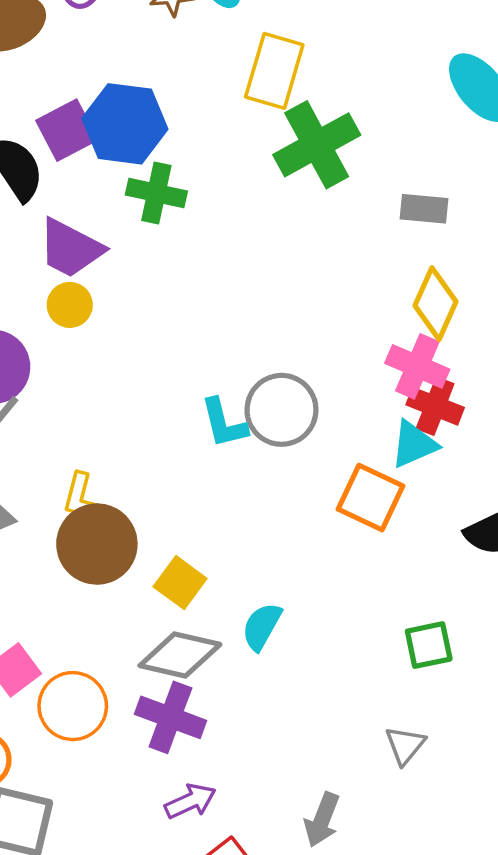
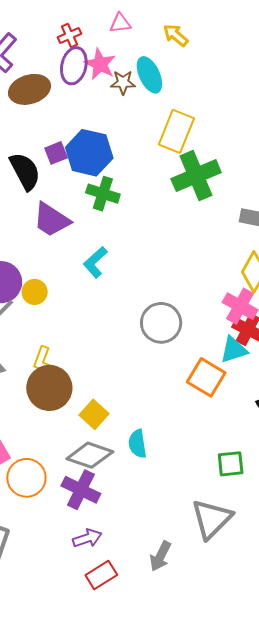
purple square: (67, 130) -> (56, 153), size x0.7
yellow circle: (70, 305) -> (35, 292), moved
cyan L-shape: (224, 423) -> (95, 262), moved, turned 56
cyan semicircle: (262, 626) -> (137, 444), turned -44
gray triangle: (405, 745) -> (212, 519), size x1.8

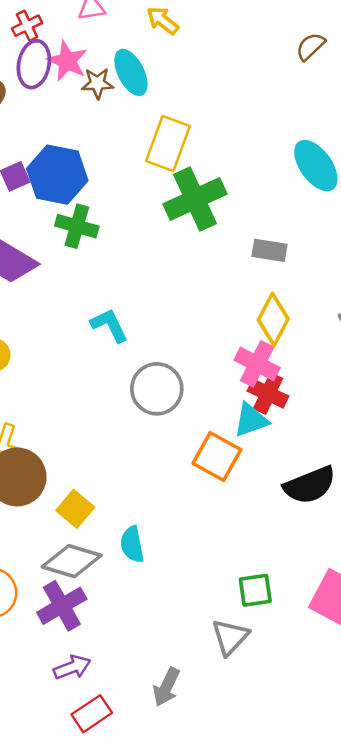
cyan L-shape: (95, 262) -> (109, 325), moved, turned 108
green square: (231, 464) -> (255, 590), moved
purple cross: (81, 490) -> (62, 606), turned 36
gray triangle: (212, 519) -> (230, 637), size x0.7

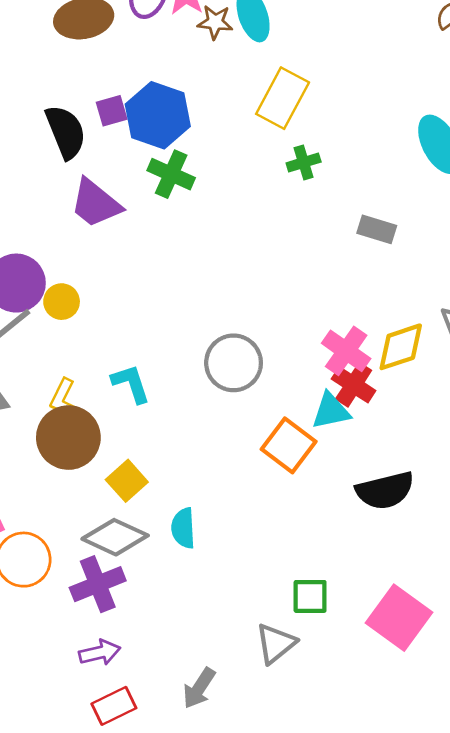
green cross: (195, 199) -> (304, 162), size x0.5
yellow diamond: (273, 319) -> (401, 347), moved, turned 36
cyan L-shape: (109, 325) -> (131, 384), moved

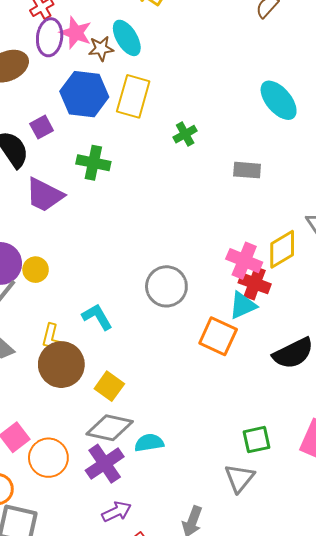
yellow rectangle: (283, 98) -> (133, 96), moved
blue hexagon: (158, 115) -> (84, 94), moved
cyan semicircle: (183, 528) -> (149, 443), moved, turned 96

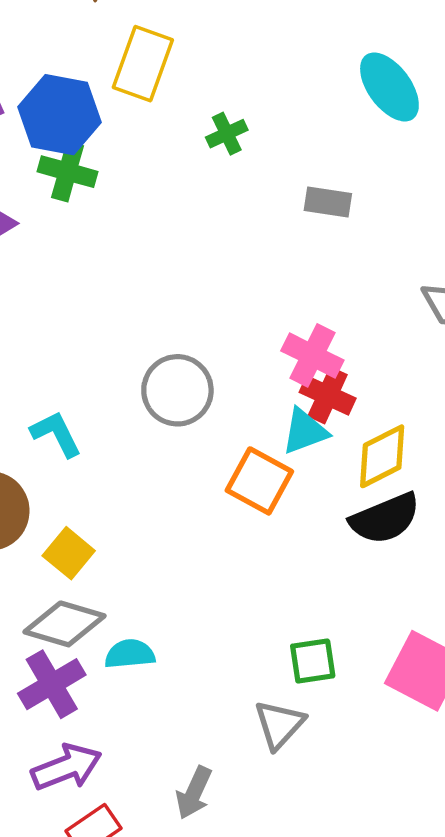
blue hexagon: (84, 94) -> (59, 115), moved
yellow diamond: (282, 249) -> (382, 456), moved
purple arrow: (117, 512) -> (66, 767), size x1.4

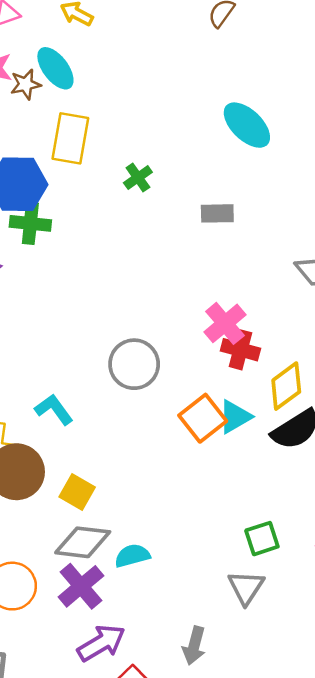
pink cross: (312, 355) -> (225, 323), turned 33
cyan triangle: (305, 431) -> (235, 417), moved
orange square: (259, 481) -> (203, 418), turned 33

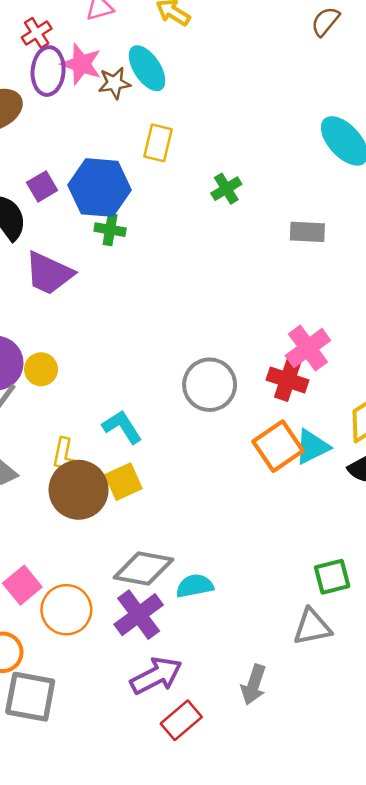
yellow rectangle: (70, 138) -> (158, 143), size x0.7
green cross: (30, 223) -> (110, 230), size x0.7
red cross: (240, 350) -> (287, 380), moved
yellow square: (77, 492) -> (123, 482), moved, turned 32
gray triangle: (246, 587) -> (312, 627), turned 42

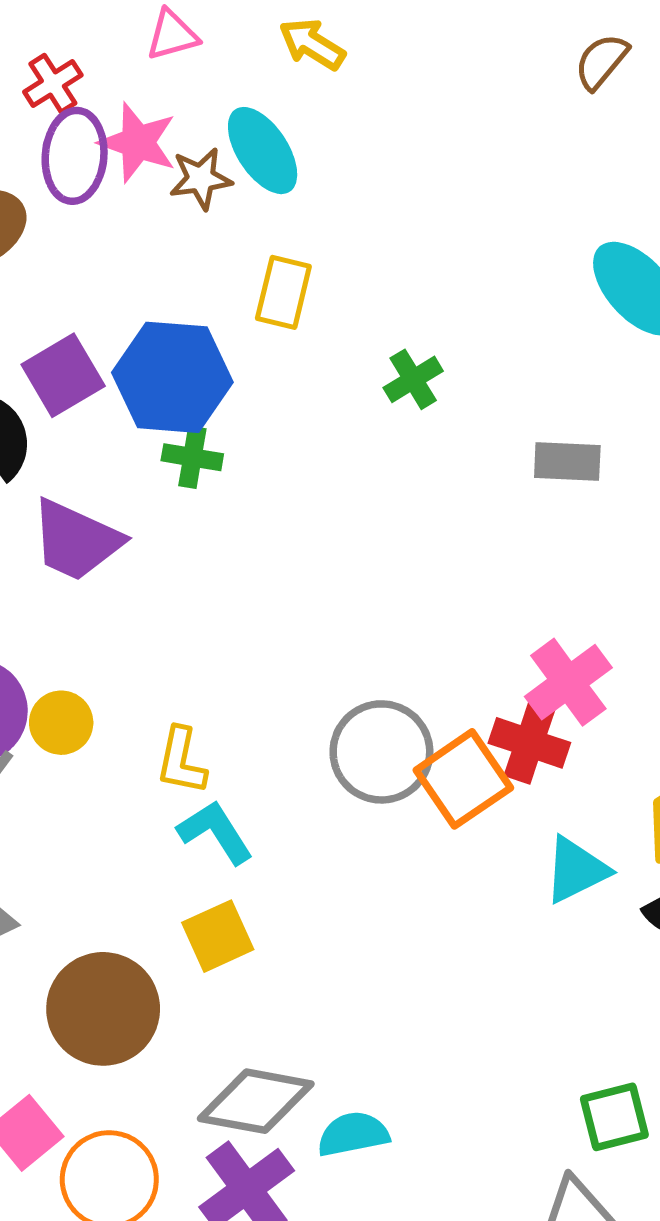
purple square: (42, 186) -> (63, 375), size x1.4
orange square: (278, 446) -> (463, 779), moved
yellow L-shape: (65, 456) -> (181, 761), moved
brown circle: (79, 490) -> (103, 1009), moved

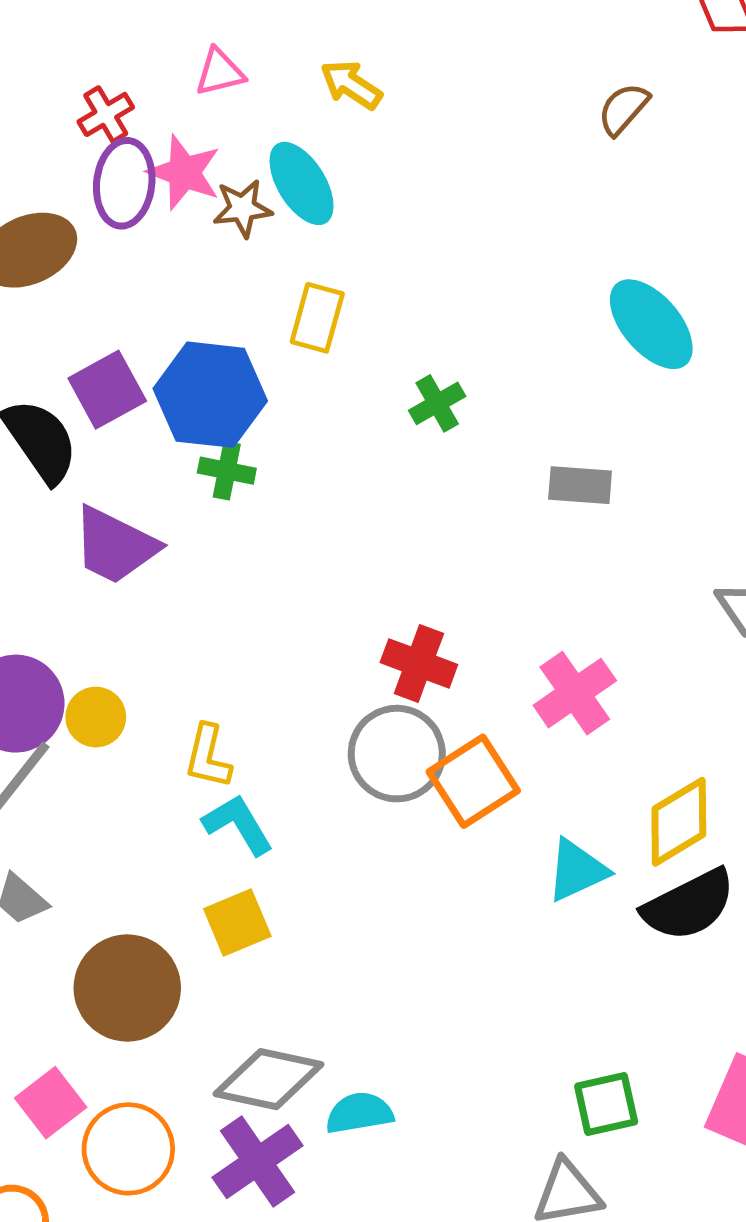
red cross: (529, 743) -> (419, 663), moved

